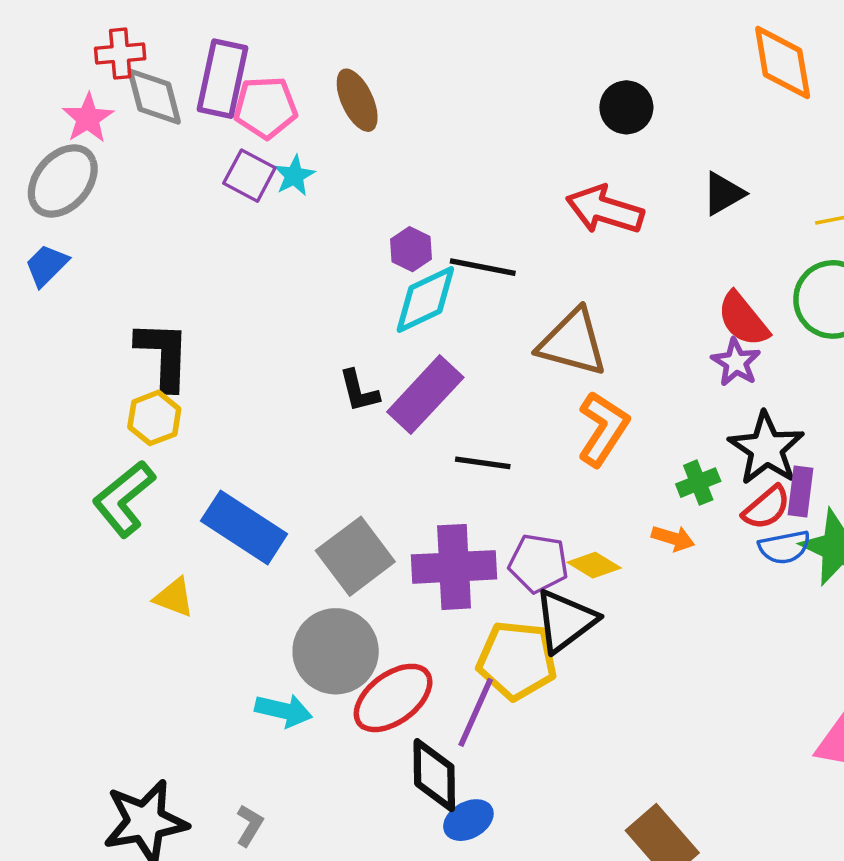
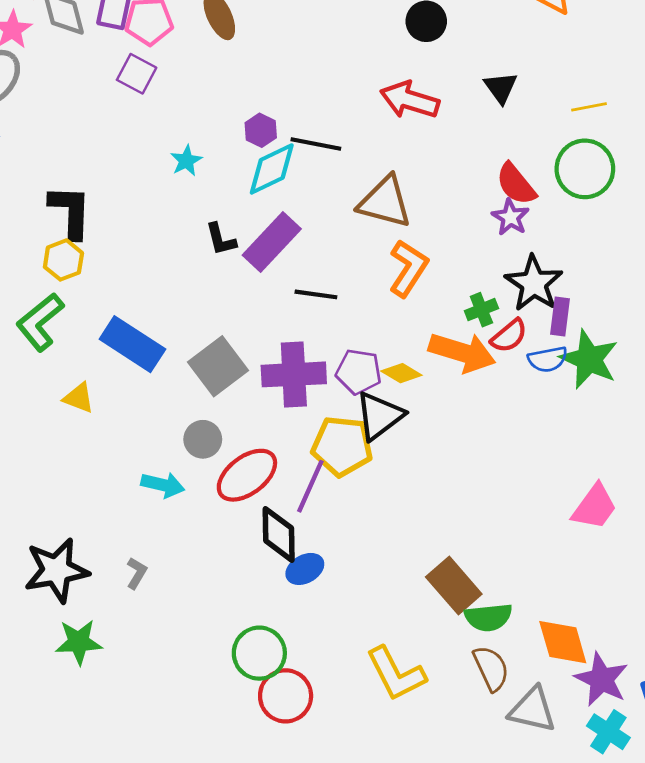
cyan star: (294, 176) -> (186, 161), moved
black triangle: (723, 194) -> (501, 88), turned -36
red semicircle: (766, 508) -> (509, 336), moved
orange arrow: (673, 538) -> (462, 352), size x2.0
gray circle: (336, 651) -> (203, 439), size x0.6

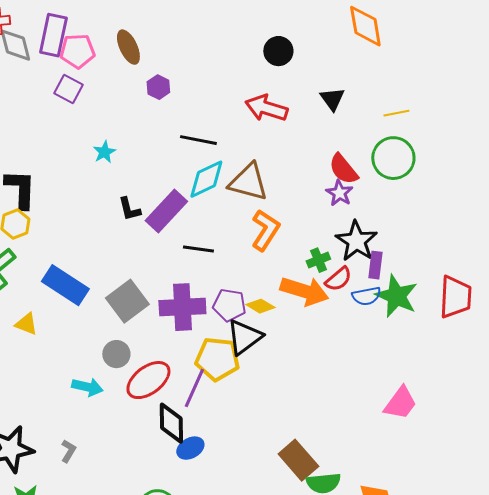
purple hexagon: (261, 130) -> (158, 87), moved
cyan diamond: (272, 169) -> (206, 179), moved

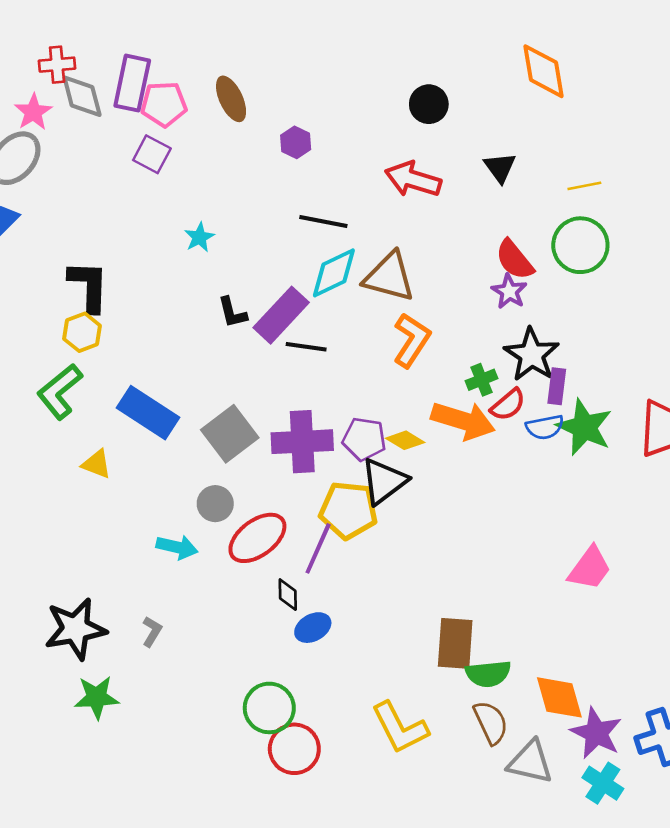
purple hexagon: (158, 87) -> (296, 142), moved
black line: (198, 249) -> (306, 347), moved
black diamond: (171, 423) -> (288, 595), size x0.6
brown rectangle: (298, 460) -> (455, 643), turned 45

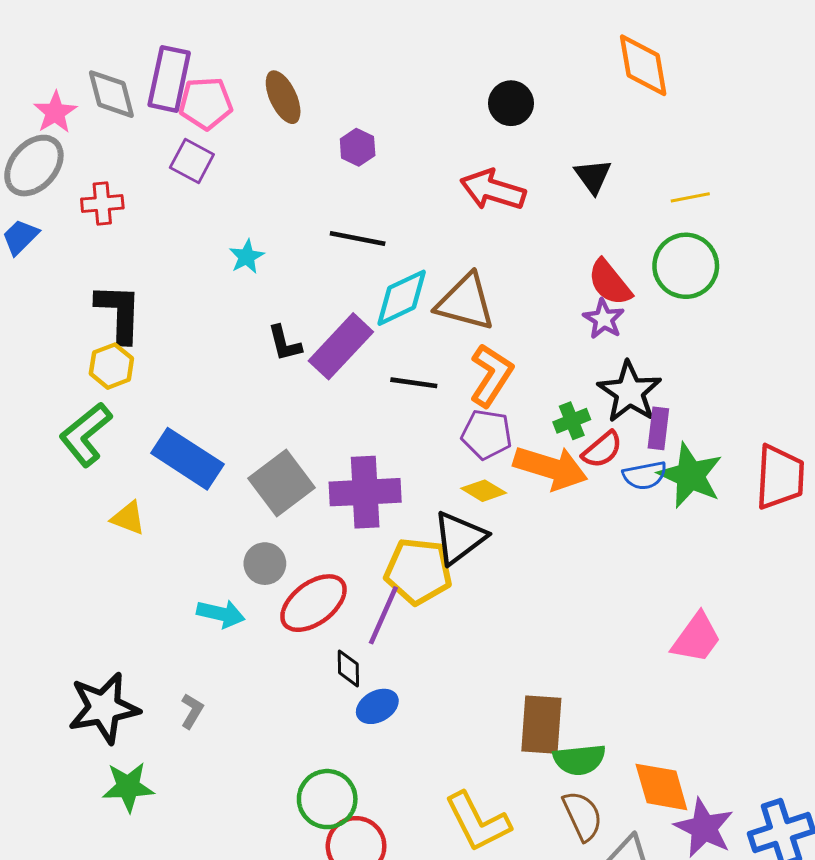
red cross: (57, 65) -> (102, 204), moved
black line: (323, 221) -> (358, 238), moved
black line: (306, 347) -> (414, 383), moved
purple pentagon: (364, 439) -> (487, 434), moved

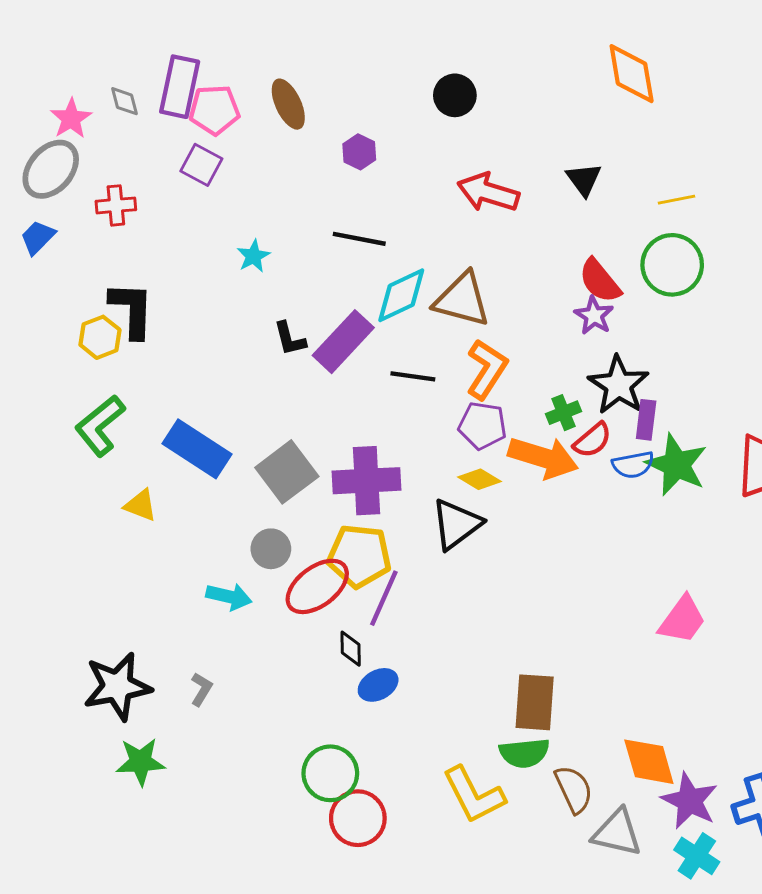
gray diamond: (111, 94) -> (125, 101), size x0.6
black circle: (511, 103) -> (455, 95), moved
yellow hexagon: (111, 366) -> (100, 337), moved
yellow pentagon: (418, 571) -> (359, 556), moved
green semicircle: (579, 760) -> (524, 753), moved

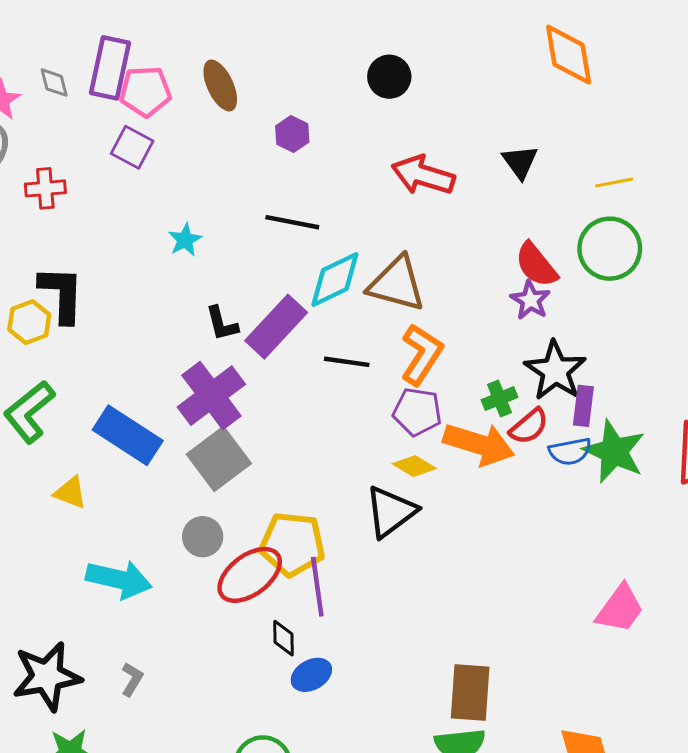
purple cross: (366, 481) -> (211, 396), moved, turned -34
cyan arrow: (229, 597) -> (119, 579), moved, size x1.4
purple line: (384, 598) -> (317, 587), turned -32

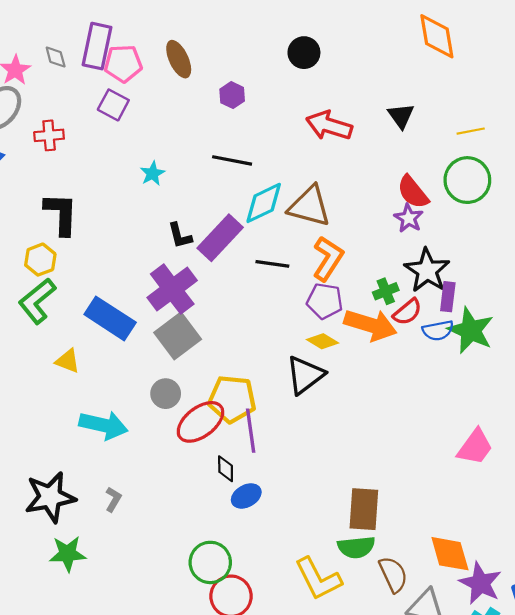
yellow hexagon: (29, 322) -> (40, 260), moved

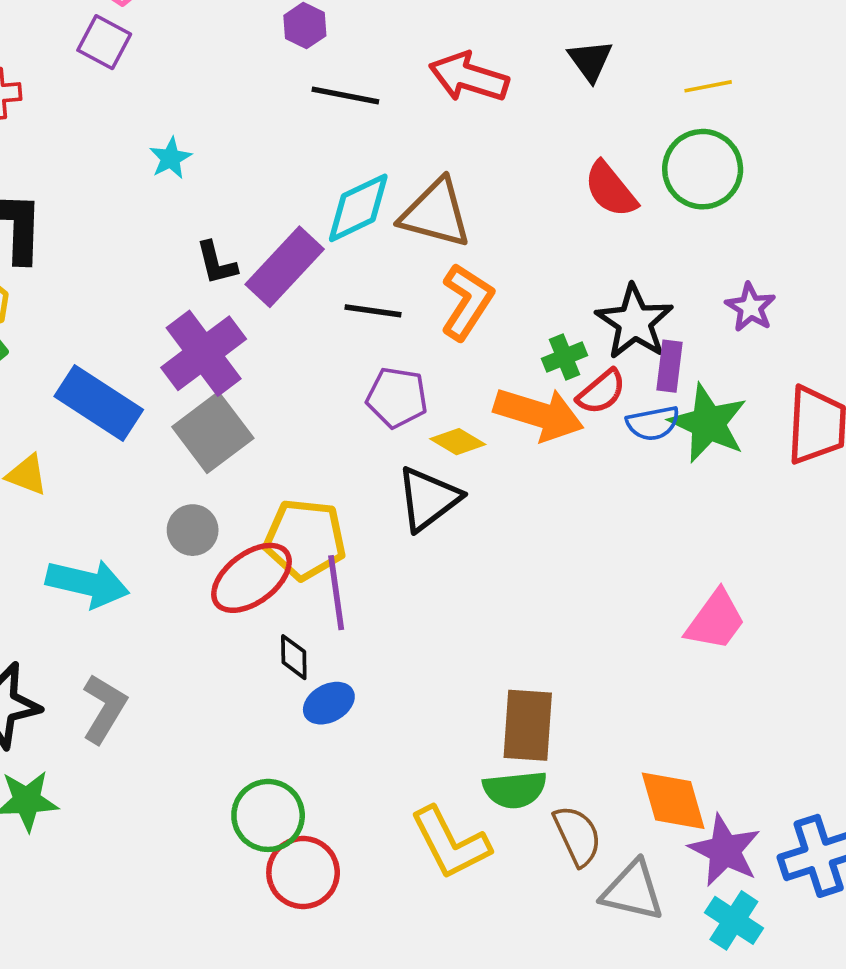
black line: (232, 160) -> (345, 95), moved
purple star: (409, 218) -> (750, 307), moved
purple pentagon: (325, 301) -> (397, 397), moved
gray L-shape: (113, 499) -> (104, 709), size x1.6

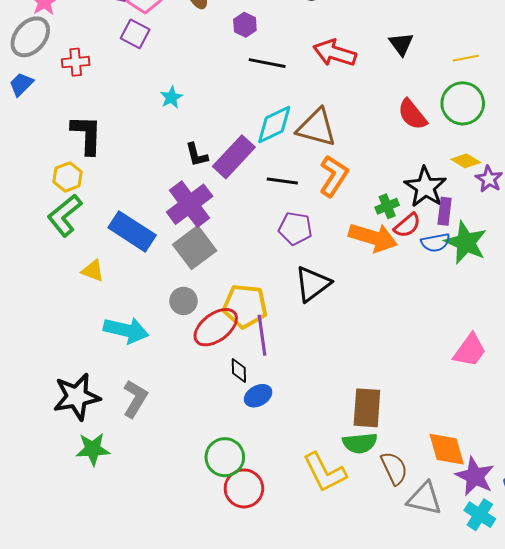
yellow diamond: (458, 442) -> (466, 161), moved

